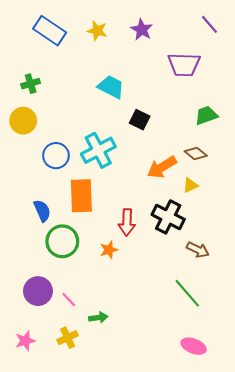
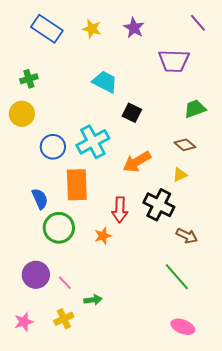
orange arrow: (162, 167) -> (137, 162), moved

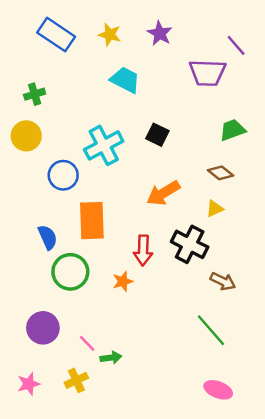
purple line: (198, 23) -> (236, 45), moved
cyan trapezoid: (105, 82) -> (125, 80), moved
cyan cross: (93, 142) -> (104, 145), moved
pink line: (65, 283) -> (87, 343), moved

